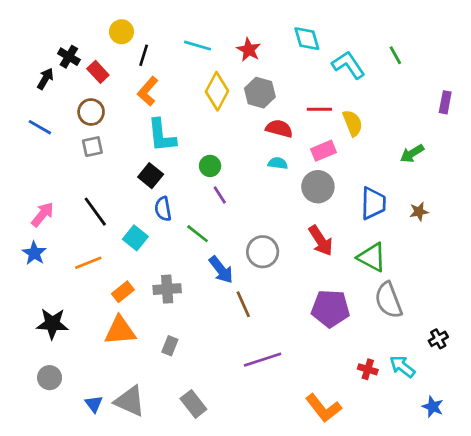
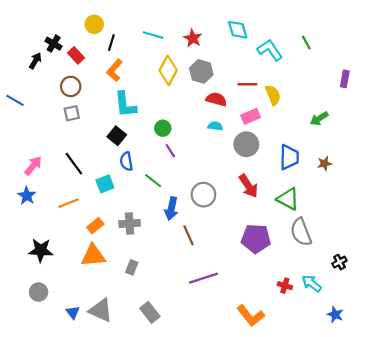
blue line: (40, 127) -> (15, 100), moved
cyan square: (135, 238) -> (105, 184), turned 30
blue arrow: (221, 270) -> (171, 209), turned 50

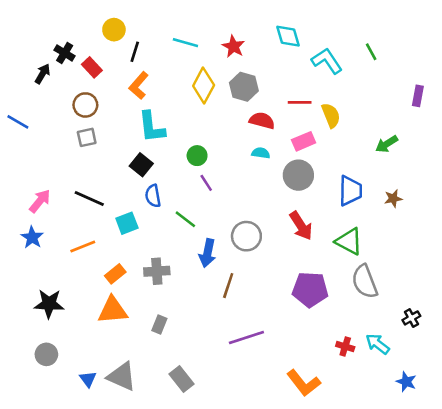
black line: (74, 164) -> (89, 198), turned -30
brown line: (188, 235) -> (228, 286), turned 42

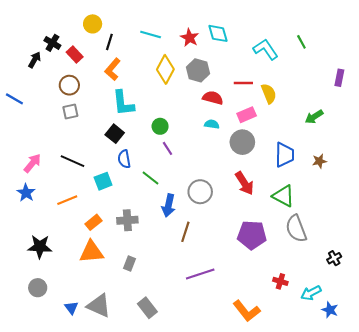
cyan diamond: (288, 36) -> (218, 33), moved
cyan arrow: (378, 344) -> (311, 293), moved, turned -66

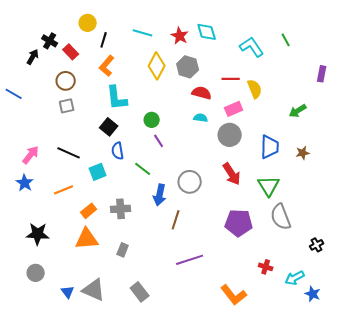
green triangle: (284, 196) -> (269, 186), turned 30

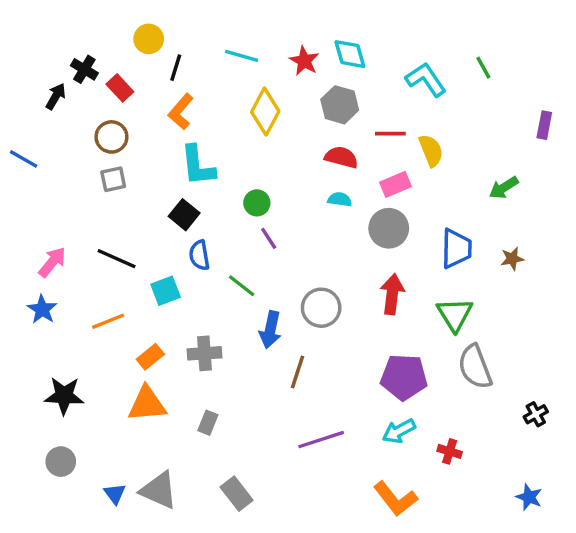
gray hexagon: (188, 67) -> (340, 105), moved
red arrow: (232, 174) -> (392, 294), turned -140
cyan arrow: (295, 278) -> (399, 431), moved

